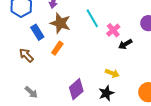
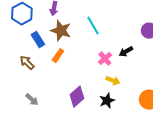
pink cross: (113, 30) -> (105, 59), moved

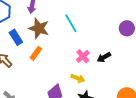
black arrow: (126, 52) -> (104, 57), moved
yellow arrow: (113, 81) -> (78, 78), moved

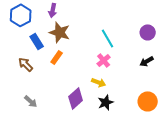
cyan line: (71, 23) -> (108, 38), moved
black arrow: (104, 57) -> (147, 61), moved

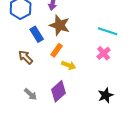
cyan line: (108, 38) -> (108, 31), turned -42
yellow arrow: (99, 82) -> (69, 65), moved
purple diamond: (76, 98) -> (59, 91), moved

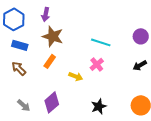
blue rectangle: (37, 34) -> (20, 45), moved, turned -42
yellow arrow: (69, 65) -> (76, 76), moved

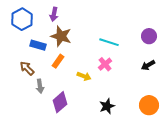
blue rectangle: (20, 45) -> (38, 45), moved
gray arrow: (24, 105) -> (40, 86), moved, turned 40

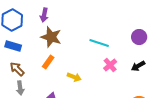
blue rectangle: (38, 45) -> (13, 46), moved
pink cross: (105, 64) -> (110, 65), moved
gray arrow: (40, 86) -> (20, 88), moved

